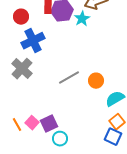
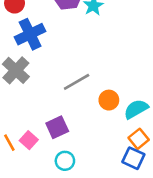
orange circle: (96, 81) -> (109, 100), moved
purple square: (49, 124) -> (57, 127), moved

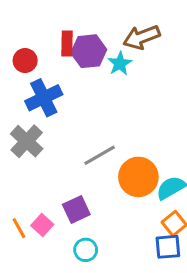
orange circle: (109, 100) -> (138, 177), size x1.6
blue square: (133, 158) -> (168, 247), turned -30

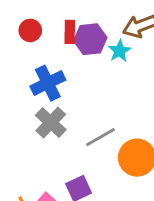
red circle: (25, 61) -> (30, 30), moved
gray cross: (27, 141) -> (51, 123), moved

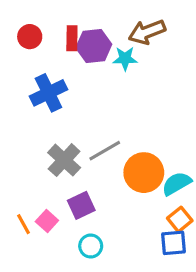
cyan star: (119, 51) -> (125, 58), turned 30
gray cross: (51, 123) -> (64, 160), moved

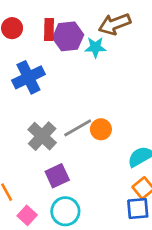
orange circle: (144, 173) -> (101, 129), moved, size x0.6
pink square: (47, 221) -> (27, 215), moved
cyan circle: (91, 246) -> (65, 211), size x1.4

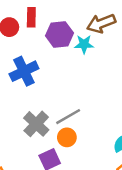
red rectangle: (49, 30) -> (31, 17), moved
orange circle: (101, 129) -> (67, 137), moved

